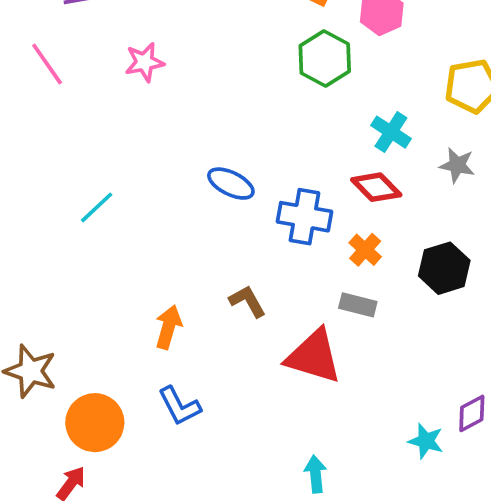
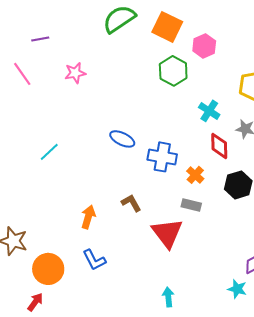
red diamond: (376, 187) -> (219, 146), moved, turned 44
red triangle: (314, 356) -> (167, 233), turned 36
cyan star: (426, 441) -> (237, 289), moved

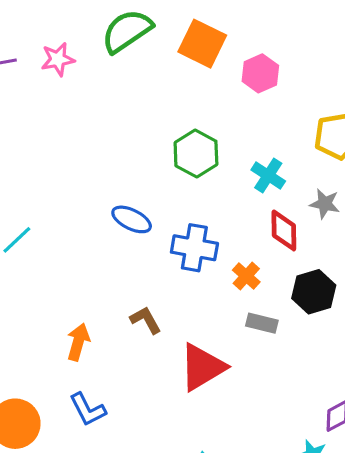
green hexagon: (173, 71) -> (196, 153), moved
pink star: (75, 73) -> (58, 59), moved
gray rectangle: (191, 205) -> (262, 323), moved
red triangle: (167, 233) -> (202, 367), turned 36

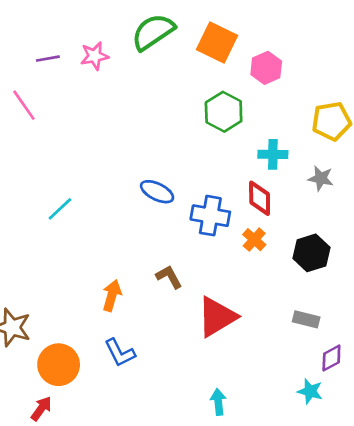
green hexagon: (196, 153) -> (224, 112), moved
cyan cross: (268, 175) -> (273, 154), turned -32
red diamond: (284, 230) -> (260, 198), moved
gray rectangle: (262, 323) -> (306, 319), moved

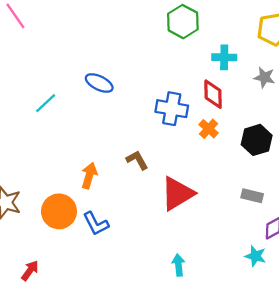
blue ellipse: (157, 192) -> (99, 83), moved
orange circle: (59, 365) -> (59, 211), moved

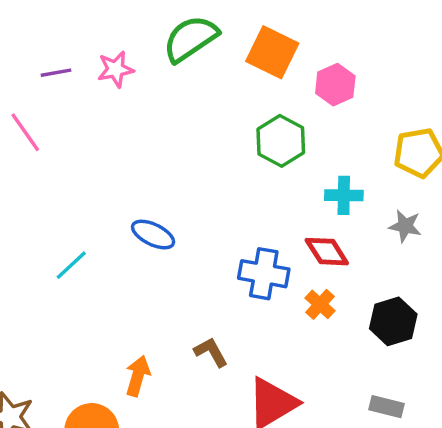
red diamond: (213, 94) -> (327, 252), turned -32

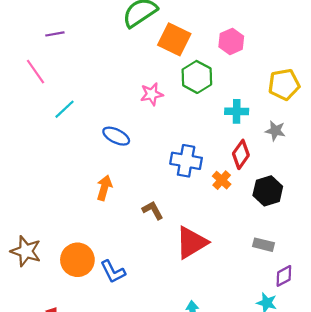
orange square: (272, 52) -> (174, 39), moved
pink star: (116, 69) -> (152, 94), moved
red diamond: (327, 252) -> (241, 154), moved, turned 68
cyan line: (71, 265) -> (65, 109), moved
orange arrow: (138, 376) -> (104, 188), moved

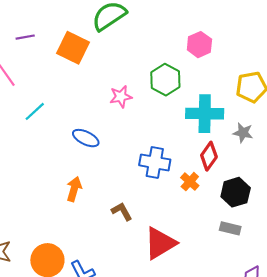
orange square: (174, 39) -> (73, 48), moved
cyan cross: (237, 111) -> (205, 114), size x1.6
gray rectangle: (264, 245) -> (230, 228), moved

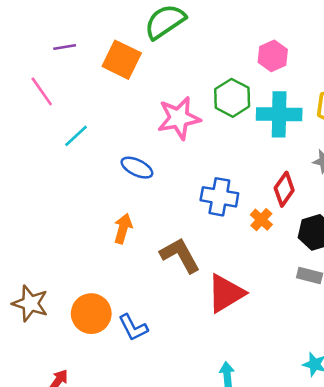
pink star: (121, 97) -> (179, 118), size x1.6
cyan cross: (205, 114) -> (279, 114), moved
brown L-shape: (122, 211) -> (180, 255), size x1.6

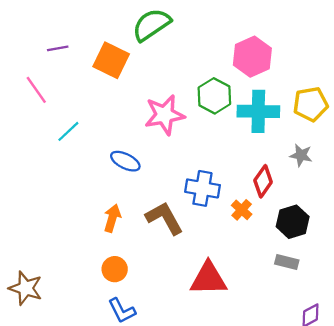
pink hexagon: (273, 56) -> (252, 57), size x1.4
brown L-shape: (180, 255) -> (165, 218), moved
red triangle: (226, 293) -> (208, 279), turned 30
orange circle: (91, 314) -> (115, 269), moved, size x0.7

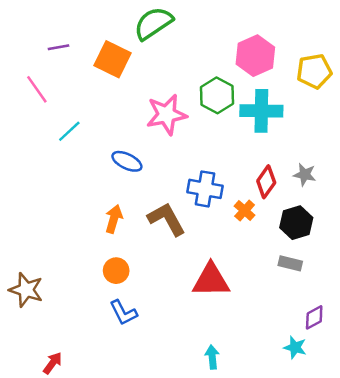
yellow pentagon: (310, 104) -> (314, 71), moved
gray star: (301, 155) -> (305, 175), moved

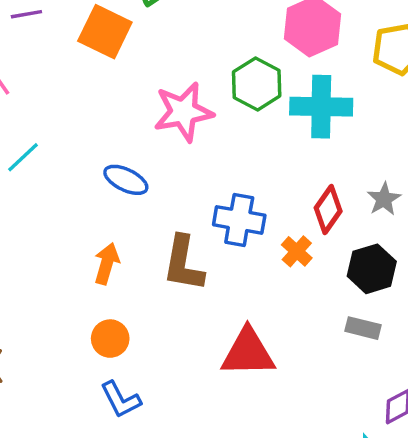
cyan line: (69, 131) -> (23, 157), moved
gray star: (305, 175) -> (384, 199), turned 30
brown L-shape: (167, 219) -> (183, 264), turned -141

